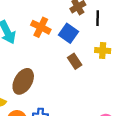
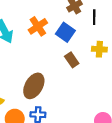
orange cross: (41, 27) -> (38, 26), turned 30
brown ellipse: (23, 81) -> (34, 86), moved

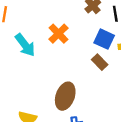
blue square: (65, 32) -> (104, 39), moved

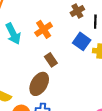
brown rectangle: (100, 62) -> (51, 60), moved

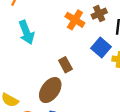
orange cross: (44, 29) -> (75, 20), moved, turned -30

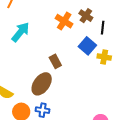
brown cross: (99, 14) -> (86, 16), turned -32
cyan arrow: (26, 32) -> (21, 32), turned -120

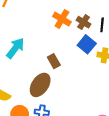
brown cross: (86, 16) -> (84, 22), moved
cyan arrow: (21, 32) -> (15, 48), moved

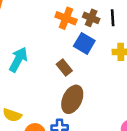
blue square: (87, 44) -> (84, 43), moved
brown ellipse: (40, 85) -> (72, 99), moved

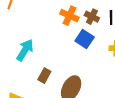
brown rectangle: (64, 67) -> (44, 76), moved, turned 64

